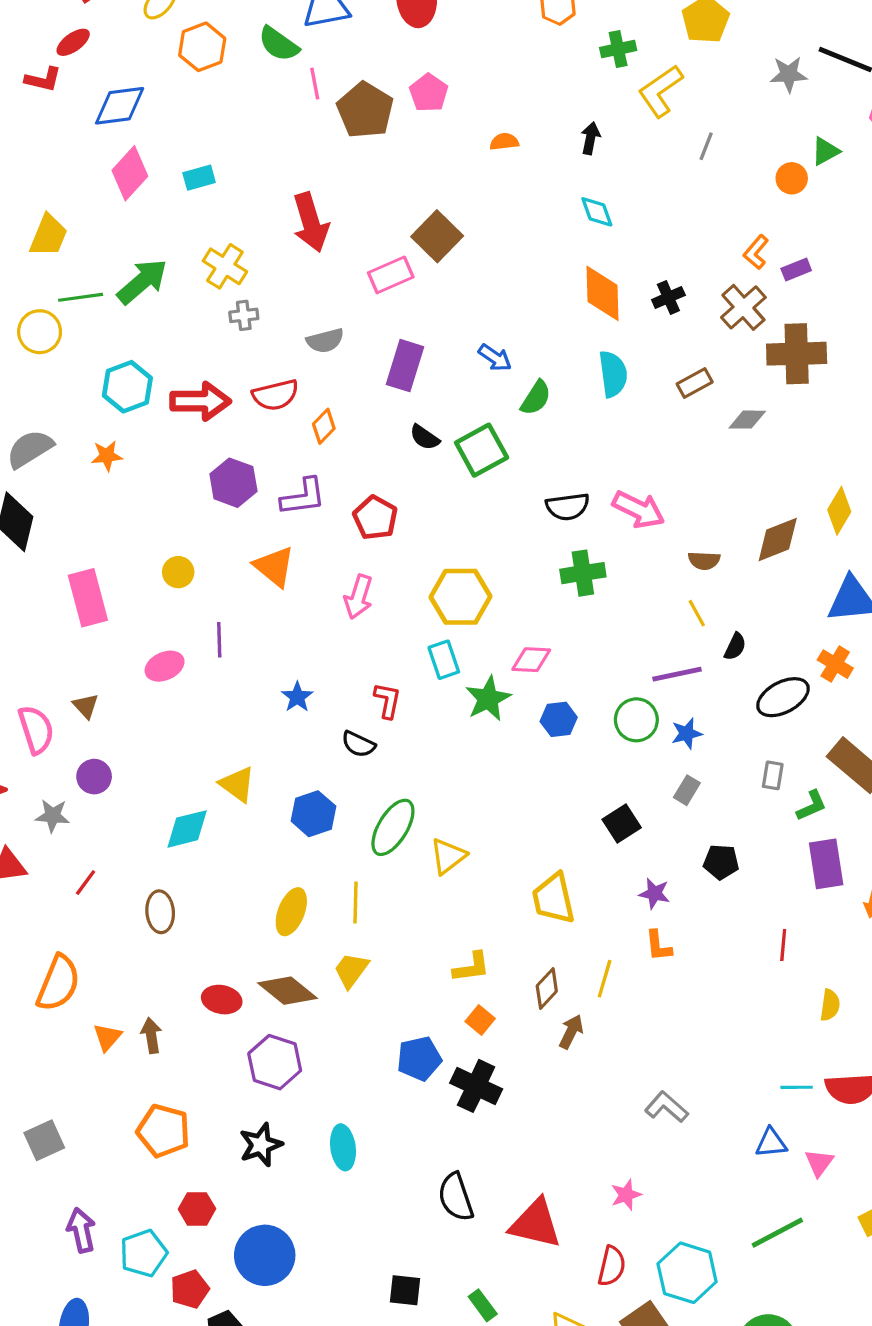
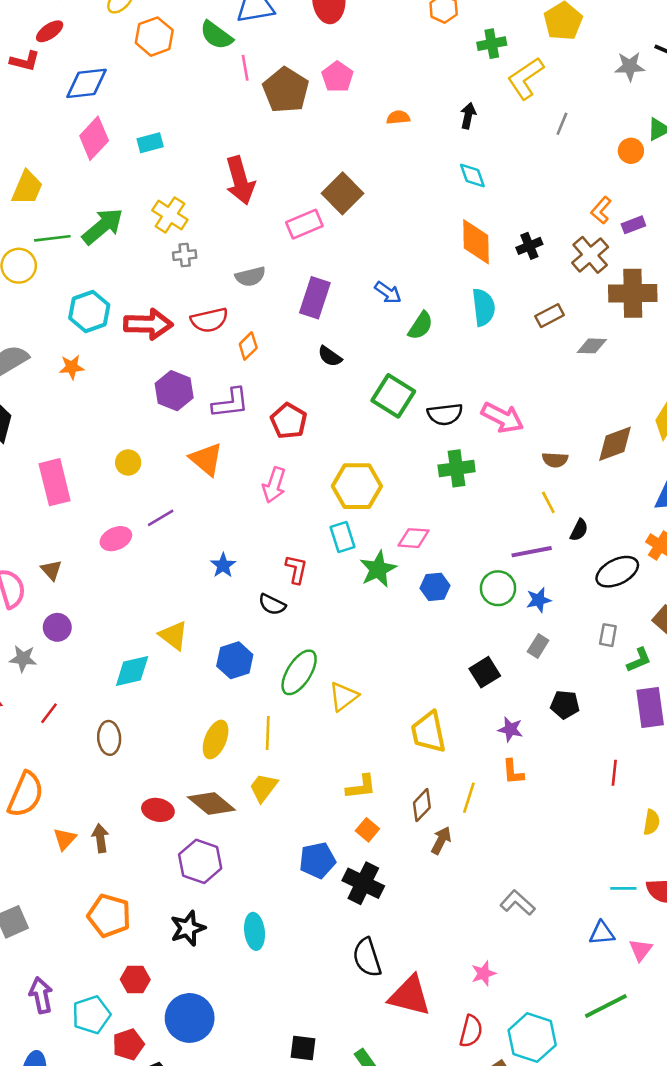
green square: (482, 450) -> (393, 396), moved, turned -30
purple line: (219, 640) -> (161, 518), turned 60
black semicircle: (456, 1197) -> (367, 957), moved

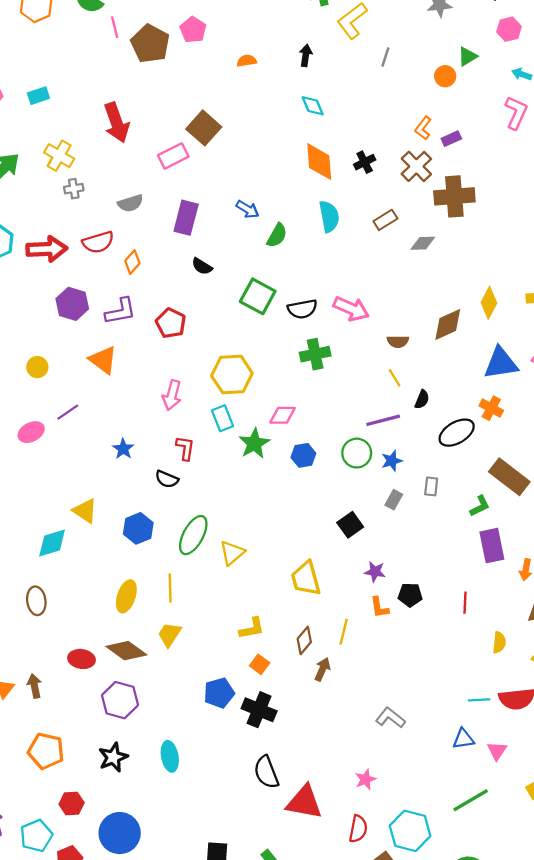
pink arrow: (274, 485) -> (172, 395), moved
gray rectangle: (608, 635) -> (431, 486), moved
black pentagon: (565, 705) -> (410, 595), moved

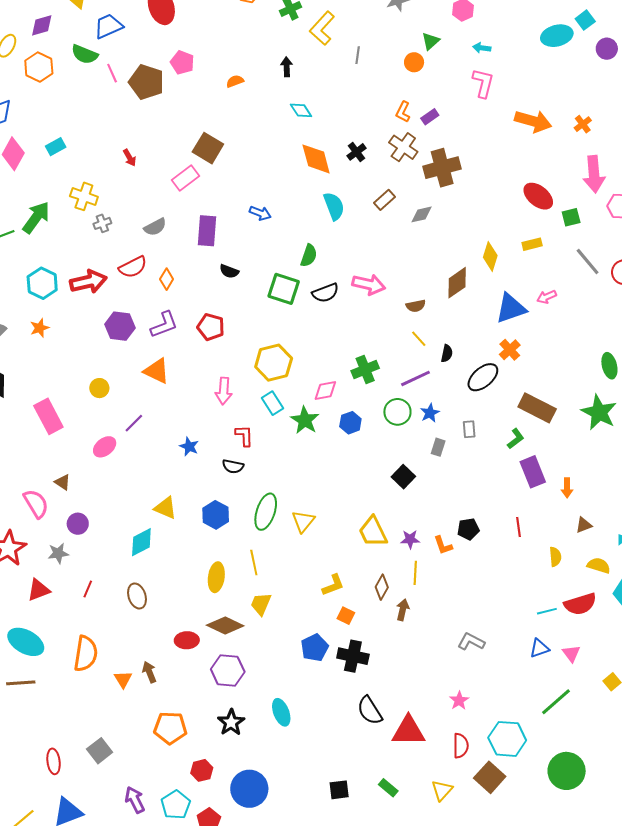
red arrow: (117, 123) -> (130, 158), size x0.5
green semicircle: (277, 235) -> (309, 256), moved
green cross: (315, 354) -> (365, 370), moved
orange cross: (491, 408) -> (510, 350), turned 30
purple star: (375, 572) -> (410, 539), moved

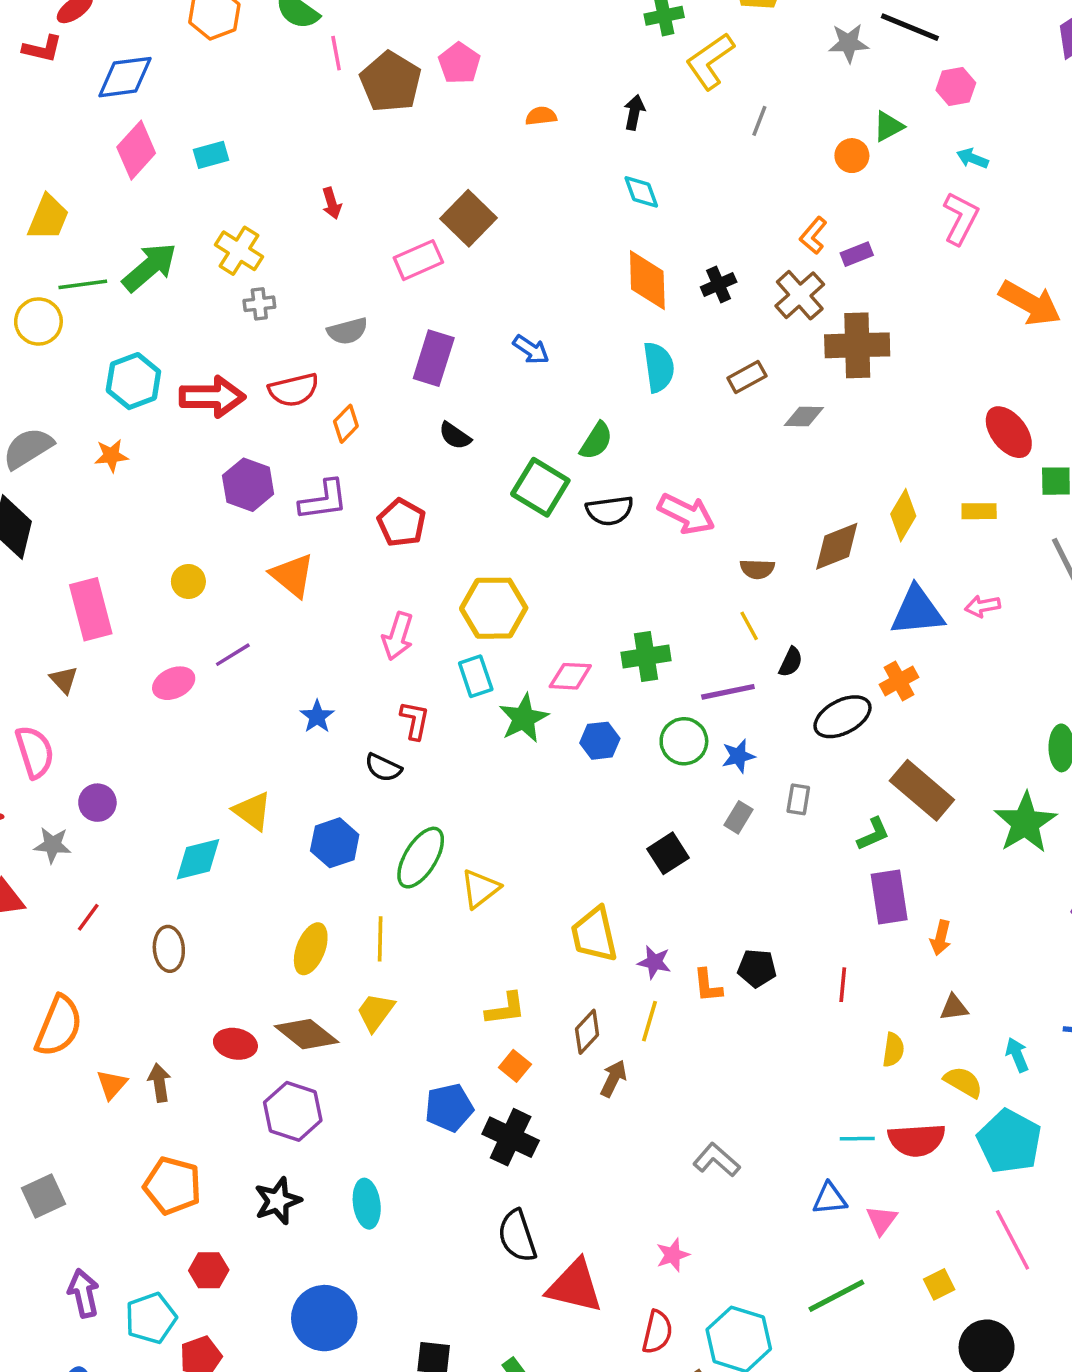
brown triangle: (63, 482) -> (64, 680), moved
blue circle: (249, 789) -> (324, 1318), moved

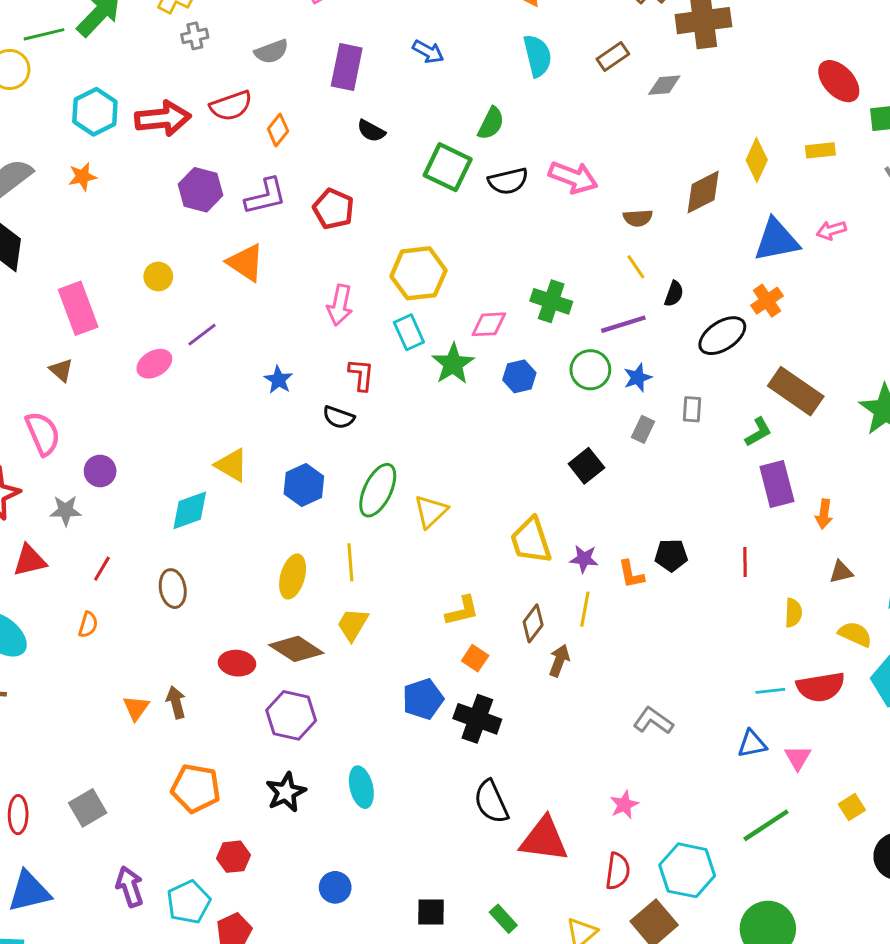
green cross: (646, 657) -> (551, 301), turned 33
orange semicircle: (59, 1026) -> (88, 625), moved, size x0.5
blue circle: (324, 1318) -> (335, 887), size x0.6

